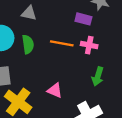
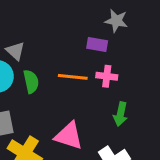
gray triangle: (29, 13) -> (15, 51), moved, turned 35
pink triangle: (55, 90) -> (69, 136), size x1.5

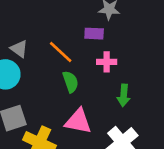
orange line: (73, 77) -> (61, 52), moved, turned 44
green semicircle: (31, 82) -> (71, 82), moved

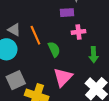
orange line: (61, 52) -> (35, 35), moved, turned 30
pink triangle: (78, 121) -> (63, 77), turned -50

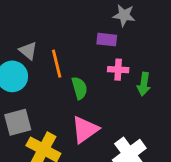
green arrow: (94, 55) -> (144, 84), moved

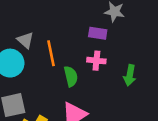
pink cross: (118, 70) -> (96, 61), moved

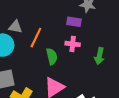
gray triangle: (25, 40) -> (15, 27), turned -32
orange line: (51, 53) -> (36, 38), turned 36

